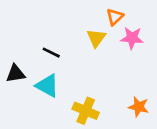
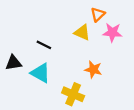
yellow triangle: (96, 38) -> (82, 32), turned -42
orange star: (139, 107) -> (93, 70), moved

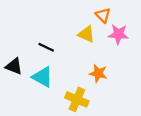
orange triangle: (98, 14) -> (103, 15), turned -32
black triangle: (13, 63) -> (14, 66), turned 30

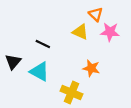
black triangle: (14, 66) -> (13, 62), turned 49

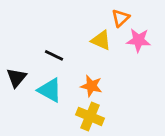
orange triangle: (96, 14) -> (120, 18), turned 32
orange star: (91, 68) -> (91, 86), moved

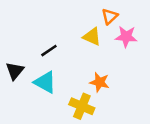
black line: (54, 55) -> (49, 51), turned -60
orange star: (91, 86) -> (100, 82), moved

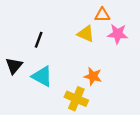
orange triangle: (110, 16) -> (102, 15), turned 42
black line: (49, 51) -> (39, 40), moved, turned -35

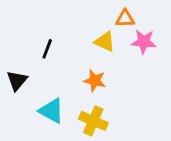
cyan triangle: (42, 76) -> (52, 111), moved
orange star: (93, 76) -> (95, 81), moved

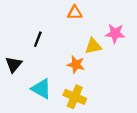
orange triangle: (125, 19) -> (75, 13), moved
yellow triangle: (105, 42) -> (93, 46), moved, turned -36

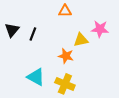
black triangle: (14, 65) -> (12, 30), moved

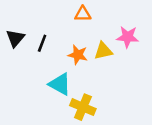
orange star: (66, 56) -> (78, 55), moved
cyan triangle: (36, 77) -> (60, 84), moved

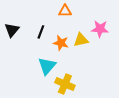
black line: (42, 43) -> (41, 32), moved
cyan triangle: (60, 84) -> (47, 66), turned 42

